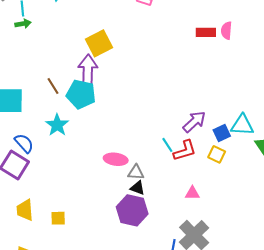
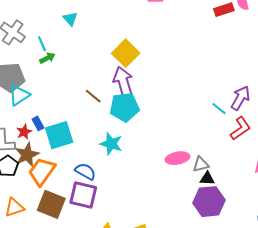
brown line: (53, 86) -> (93, 96), moved
cyan line: (167, 145) -> (219, 109), moved

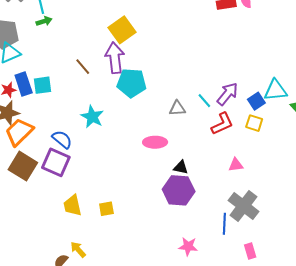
cyan pentagon: (124, 107) -> (132, 83), moved
blue rectangle: (38, 123) -> (24, 84), size x1.6
cyan square: (59, 135) -> (43, 85), moved, size x0.7
gray triangle: (201, 164) -> (177, 108), moved

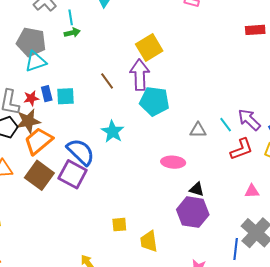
blue rectangle: (24, 84) -> (47, 94), size x0.7
purple arrow: (227, 94) -> (249, 120), turned -90
blue semicircle: (62, 139) -> (81, 152), size x1.4
yellow trapezoid: (72, 205) -> (149, 241), moved

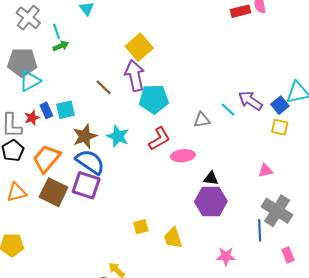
brown star: (28, 121) -> (85, 136), moved
red L-shape: (242, 149) -> (159, 139), moved

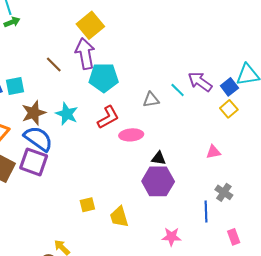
yellow square: (280, 127) -> (229, 109), turned 36
gray cross: (277, 211) -> (224, 192), size x0.6

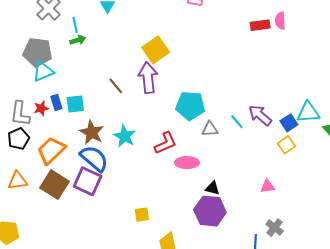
cyan pentagon: (104, 78) -> (190, 106), moved
brown star: (34, 113) -> (92, 132), turned -30
yellow square: (87, 205) -> (142, 215), moved

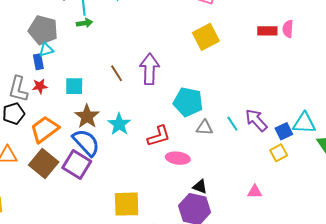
yellow square: (156, 50) -> (206, 37), moved
cyan triangle: (43, 71) -> (46, 50), size x0.7
blue rectangle: (56, 103) -> (38, 62), moved
yellow square: (142, 215) -> (127, 204), size x1.8

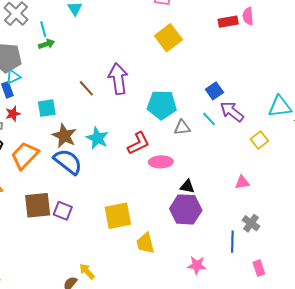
blue square: (284, 131) -> (214, 91), moved
brown square: (44, 164) -> (38, 205), moved, turned -36
purple square: (77, 164) -> (63, 211), moved, size x0.7

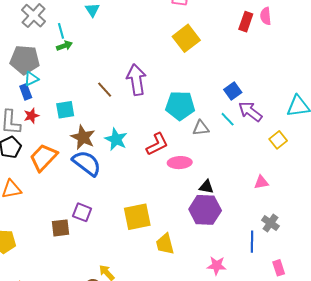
red rectangle: (228, 22) -> (246, 22), turned -60
brown square: (38, 205) -> (60, 228), moved, size x0.7

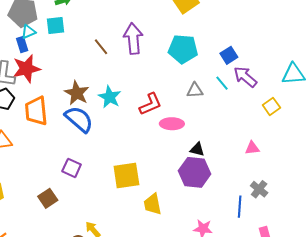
cyan pentagon: (180, 106) -> (183, 49), moved
cyan square: (65, 110) -> (56, 25), moved
red star: (31, 116) -> (26, 69), size x1.8
orange trapezoid: (44, 157) -> (36, 111), turned -52
brown square: (60, 228) -> (48, 198), moved, turned -30

